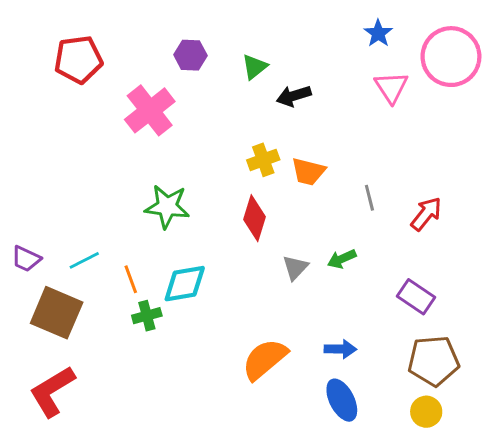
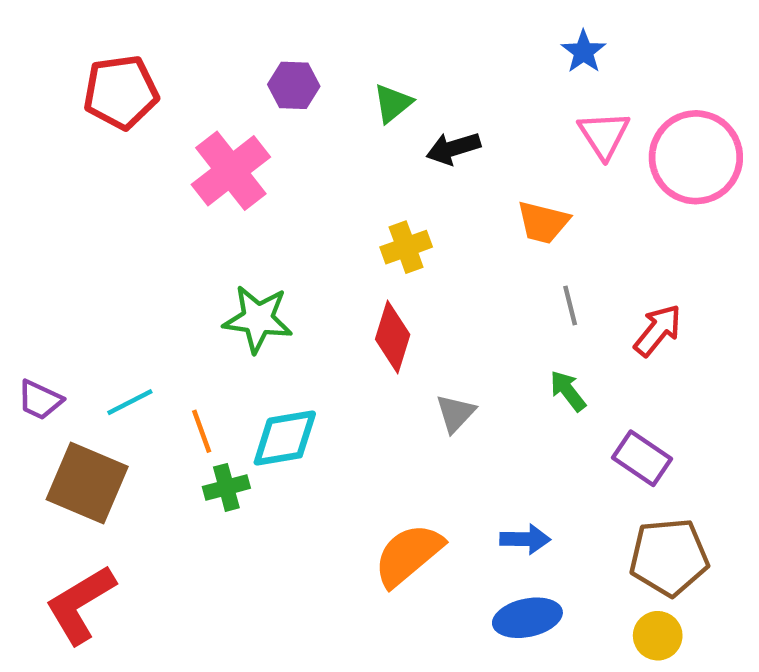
pink circle: (451, 57) -> (696, 157), moved
orange trapezoid: (308, 172) -> (543, 222), moved
green arrow: (342, 259) -> (568, 391), moved, turned 76
blue ellipse: (342, 400) -> (527, 618), turned -75

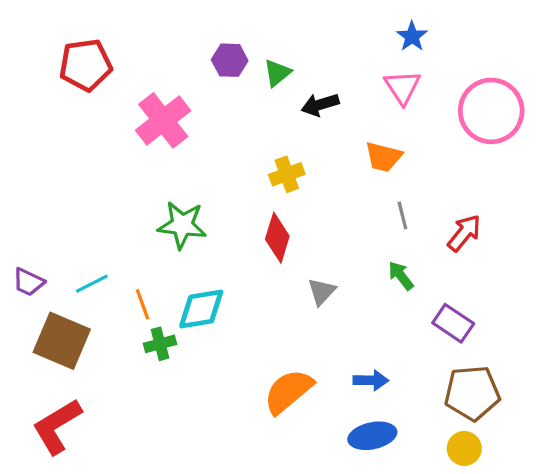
purple hexagon: (294, 85) -> (230, 60), moved
pink triangle: (604, 135) -> (402, 87), moved

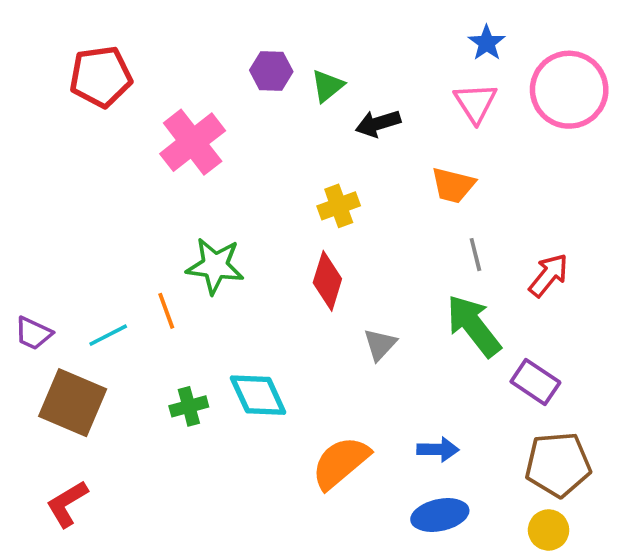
pink circle: (491, 111) -> (569, 90), moved
green arrow: (401, 276) -> (474, 326), size x1.8
orange line: (143, 304) -> (166, 311), moved
cyan diamond: (201, 309) -> (258, 395), moved, turned 75
red L-shape: (57, 426) -> (67, 504), size x0.7

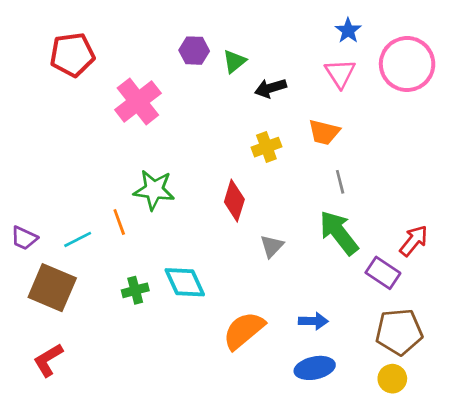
yellow cross: (339, 206) -> (266, 147), moved
red arrow: (549, 275) -> (414, 241), moved

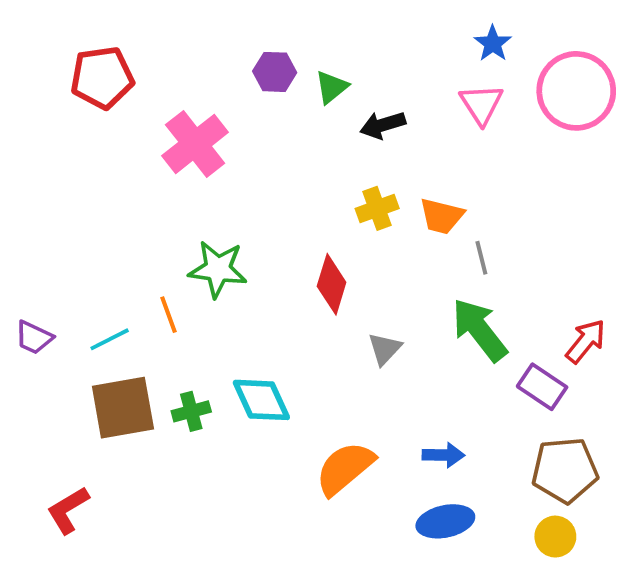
orange trapezoid: (324, 132) -> (442, 216), moved
brown square: (52, 288) -> (123, 408), moved, turned -33

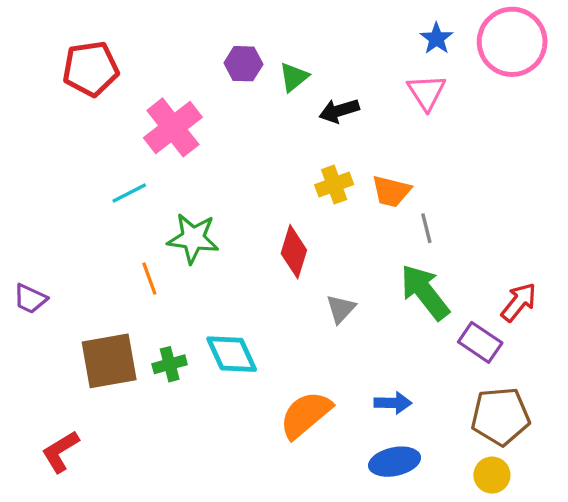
pink circle: (576, 91) -> (512, 42), moved
cyan line: (110, 339) -> (129, 193), moved

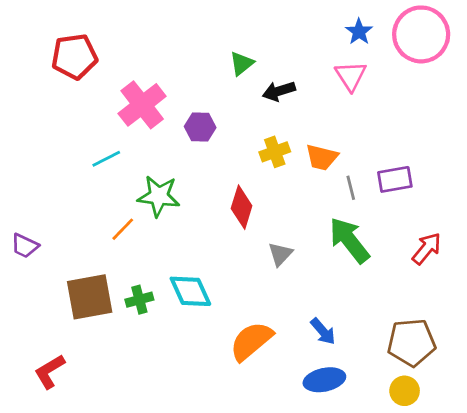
purple hexagon: (243, 64) -> (200, 127), moved
orange line: (149, 279) -> (123, 229), turned 64
purple rectangle: (480, 342) -> (395, 179), moved, turned -44
blue arrow: (393, 403) -> (323, 331), turned 48

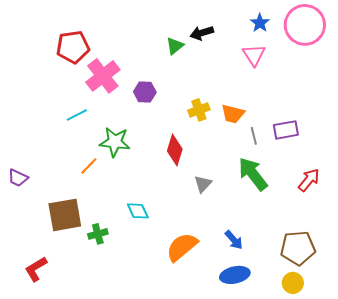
red pentagon: (74, 57) -> (73, 47), moved
black arrow: (279, 91) -> (202, 33), moved
cyan diamond: (190, 291) -> (138, 211), size x0.7
green cross: (139, 300) -> (98, 234), moved

